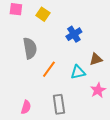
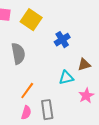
yellow square: (43, 14) -> (31, 20), size x1.5
orange line: (49, 69) -> (27, 91), moved
pink semicircle: (26, 107) -> (26, 113), moved

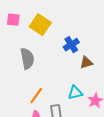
brown triangle: (84, 65) -> (86, 63), moved
cyan triangle: (66, 78) -> (75, 93), moved

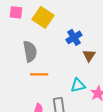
brown triangle: (86, 63) -> (89, 55), turned -40
orange line: (36, 96) -> (39, 74), moved, turned 54

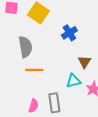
brown triangle: (89, 55) -> (84, 62), moved

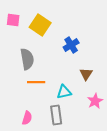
cyan triangle: (73, 81) -> (64, 92), moved
pink semicircle: (33, 106) -> (27, 118), moved

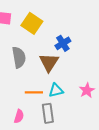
brown triangle: (86, 74) -> (49, 62), moved, size x1.5
orange line: (36, 82) -> (34, 92), moved
pink star: (95, 101) -> (87, 90), moved

